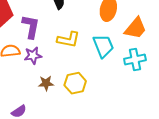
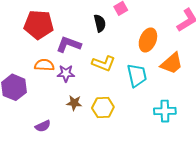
purple L-shape: (31, 27) -> (69, 44), turned -90
cyan cross: (135, 60) -> (165, 111), moved

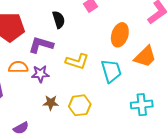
black semicircle: (100, 23) -> (59, 20), moved

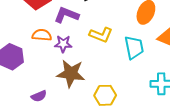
brown star: (51, 103) -> (71, 74), size x1.8
yellow hexagon: (80, 105) -> (105, 95), moved

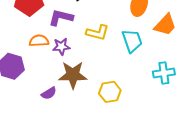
purple semicircle: (39, 96) -> (49, 93), moved

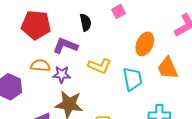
orange trapezoid: (165, 25) -> (168, 68), turned 105

